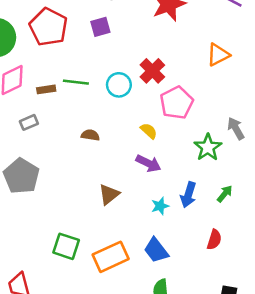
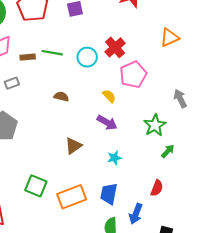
green star: (208, 147) -> (155, 125), moved
blue arrow: (188, 195) -> (136, 214), moved
blue trapezoid: (156, 250) -> (109, 194), turned 45

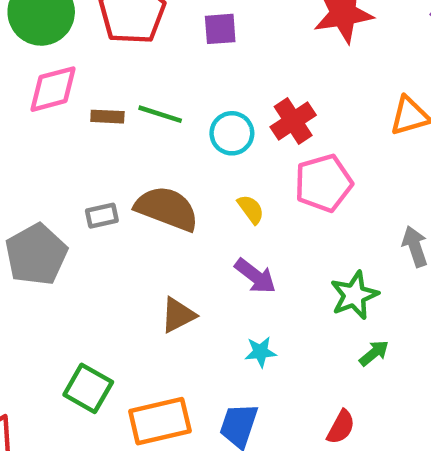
gray rectangle: (12, 83) -> (102, 216), moved
yellow semicircle: (109, 96) -> (251, 209), moved
brown semicircle: (61, 97) -> (167, 209), size x2.0

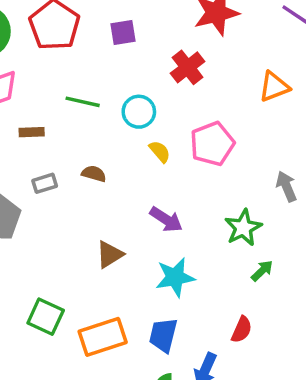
brown rectangle: (107, 117) -> (32, 132), moved
red cross: (293, 121) -> (188, 67), moved
brown semicircle: (167, 209) -> (94, 174), size x0.5
yellow semicircle: (251, 209) -> (160, 152), moved
cyan star: (260, 352) -> (175, 277), size x1.6

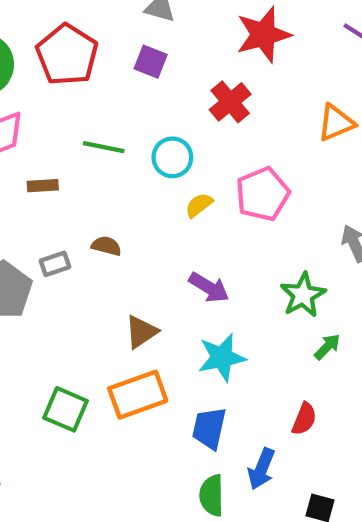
purple square: (123, 33) -> (151, 62), turned 32
yellow semicircle: (160, 152) -> (199, 205), turned -85
brown semicircle: (94, 174) -> (106, 246), moved
gray rectangle: (45, 183) -> (55, 264), moved
orange rectangle: (103, 337) -> (138, 395), moved

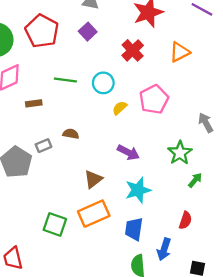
purple square: (151, 62) -> (88, 32), turned 30
orange triangle: (336, 123) -> (180, 52), moved

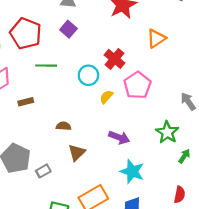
red cross: (133, 50) -> (114, 59), moved
green line: (65, 80) -> (46, 66), moved
gray rectangle: (43, 146) -> (43, 171), moved
brown triangle: (93, 179) -> (77, 153), moved
cyan star: (138, 190) -> (132, 171), turned -30

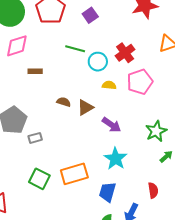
green line: (46, 66) -> (75, 49), moved
yellow semicircle: (106, 97) -> (109, 85), turned 40
brown triangle: (77, 153) -> (85, 108), moved
red semicircle: (180, 195) -> (153, 190), turned -35

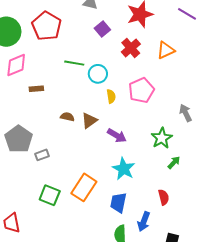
purple square: (90, 15) -> (102, 29), moved
red cross: (125, 53) -> (131, 48), moved
yellow semicircle: (109, 85) -> (111, 96), turned 80
orange rectangle: (74, 174) -> (84, 187), turned -36

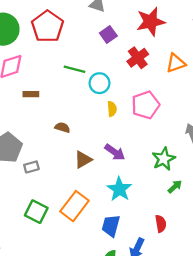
brown triangle: (89, 121) -> (83, 160), moved

